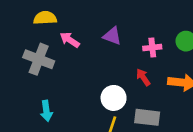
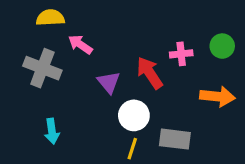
purple triangle: (112, 36) -> (109, 82), moved, turned 30
red arrow: (143, 77) -> (150, 73), moved, size x1.5

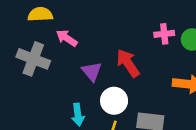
pink cross: (181, 54) -> (164, 34), moved
cyan arrow: (52, 131) -> (78, 115), moved

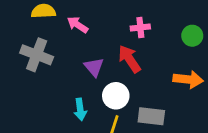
pink cross: (164, 34) -> (140, 28), moved
pink arrow: (67, 38) -> (78, 25), moved

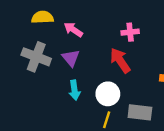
purple triangle: (94, 67) -> (71, 58), moved
cyan arrow: (80, 109) -> (75, 90), moved

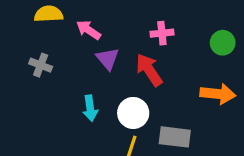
gray cross: (36, 57) -> (41, 65), size x0.6
purple triangle: (71, 58) -> (108, 59), moved

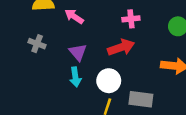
purple triangle: (108, 59) -> (78, 52), moved
red arrow: (149, 70) -> (121, 47), turned 105

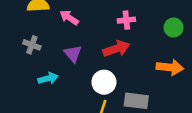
cyan arrow: (75, 77) -> (48, 78), moved, turned -96

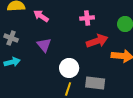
red arrow: (116, 49) -> (97, 41), moved
cyan arrow: (48, 78) -> (12, 62), moved

